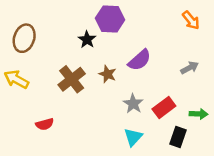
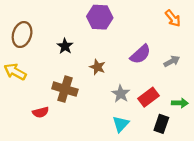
black star: (87, 40) -> (65, 46), moved
purple semicircle: (140, 60) -> (140, 54), moved
brown cross: (72, 79) -> (65, 89), moved, turned -35

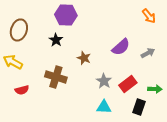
purple hexagon: (100, 17) -> (66, 15), moved
red semicircle: (41, 112) -> (22, 90), moved
cyan triangle: (121, 124) -> (104, 107), turned 49

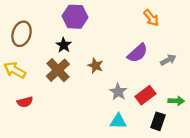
orange arrow: (149, 16) -> (151, 18), moved
brown cross: (56, 77) -> (58, 70), moved, turned 30

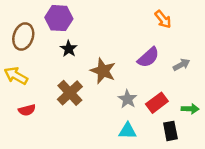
purple hexagon: (75, 17) -> (59, 18), moved
brown star: (95, 66) -> (103, 71), size x1.5
brown cross: (58, 70) -> (70, 93), moved
black rectangle: (158, 121) -> (170, 131), turned -30

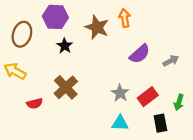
orange arrow: (163, 19) -> (125, 18), moved, turned -150
brown star: (103, 71) -> (97, 27), moved
green arrow: (190, 109) -> (179, 102), turned 105
red semicircle: (27, 110) -> (35, 103), moved

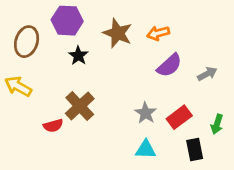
orange arrow: (125, 18) -> (158, 33), moved, turned -96
red semicircle: (35, 103) -> (53, 126), moved

